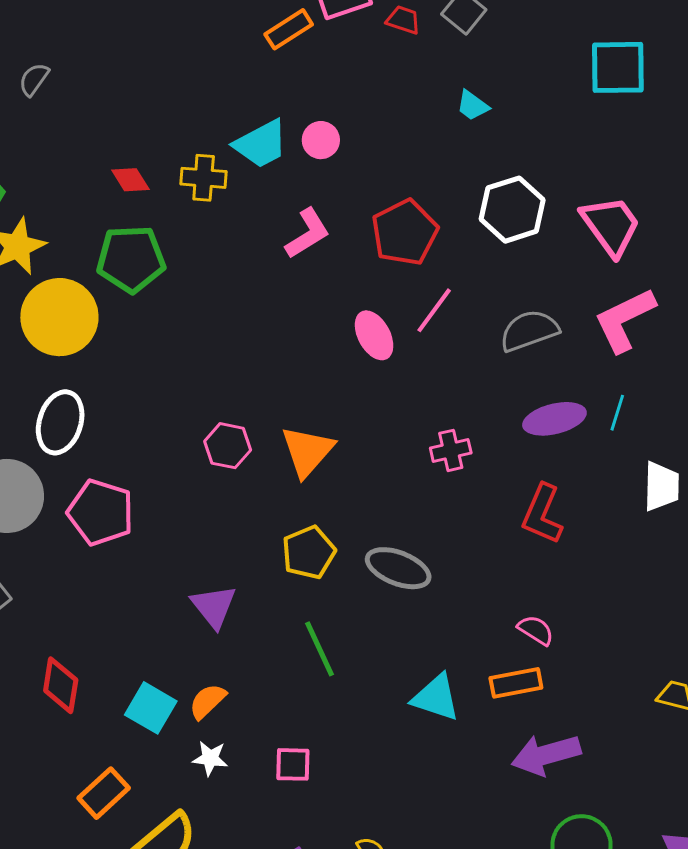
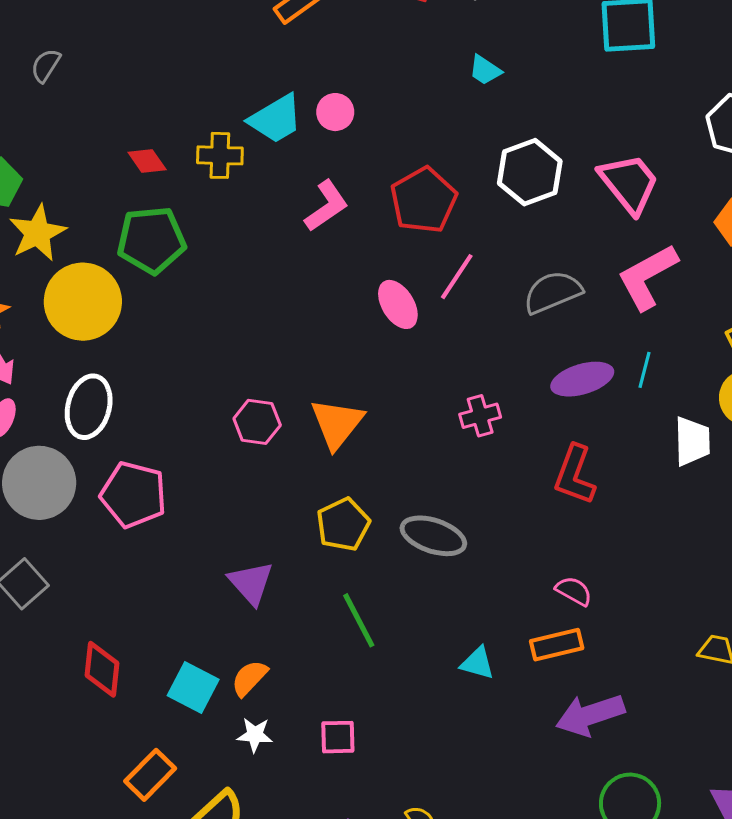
cyan triangle: (436, 698) -> (477, 663), size x0.7

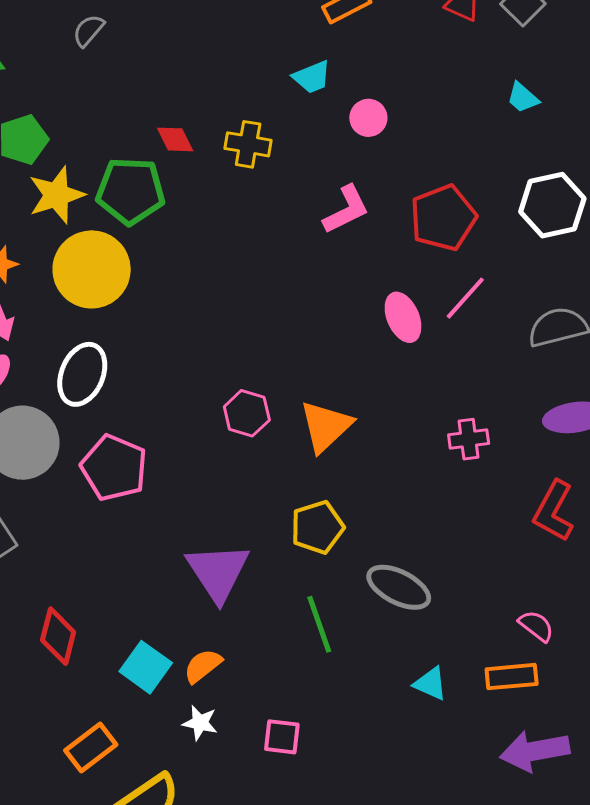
cyan trapezoid: (276, 119) -> (312, 77), moved, size x0.7
green pentagon: (151, 240) -> (131, 191), moved
gray ellipse: (433, 536) -> (399, 587), moved
purple triangle: (251, 583) -> (218, 572), size x1.4

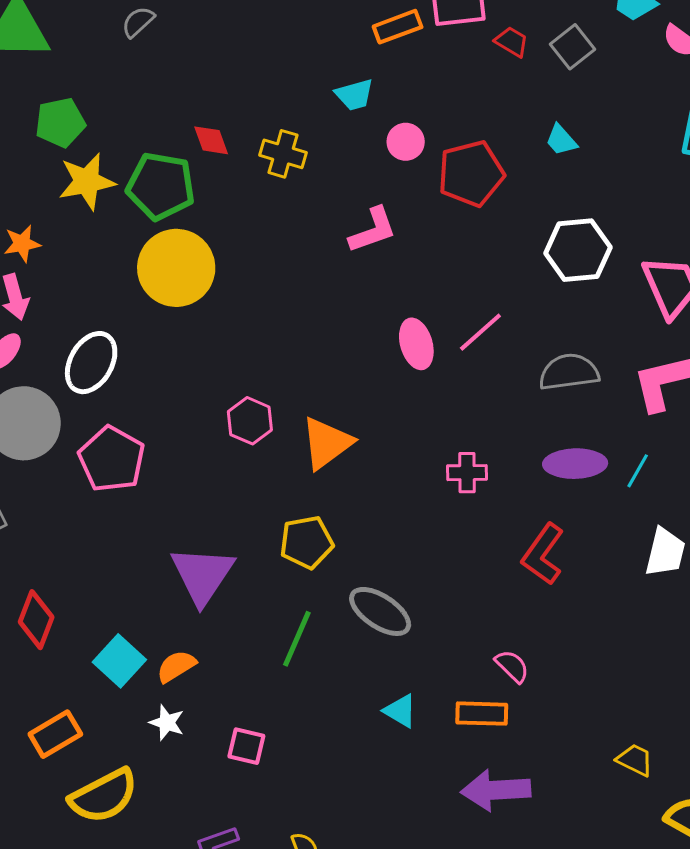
red pentagon: (443, 218) -> (471, 174), moved
yellow circle: (92, 269) -> (176, 268), moved
green line: (319, 624) -> (297, 639), turned 36

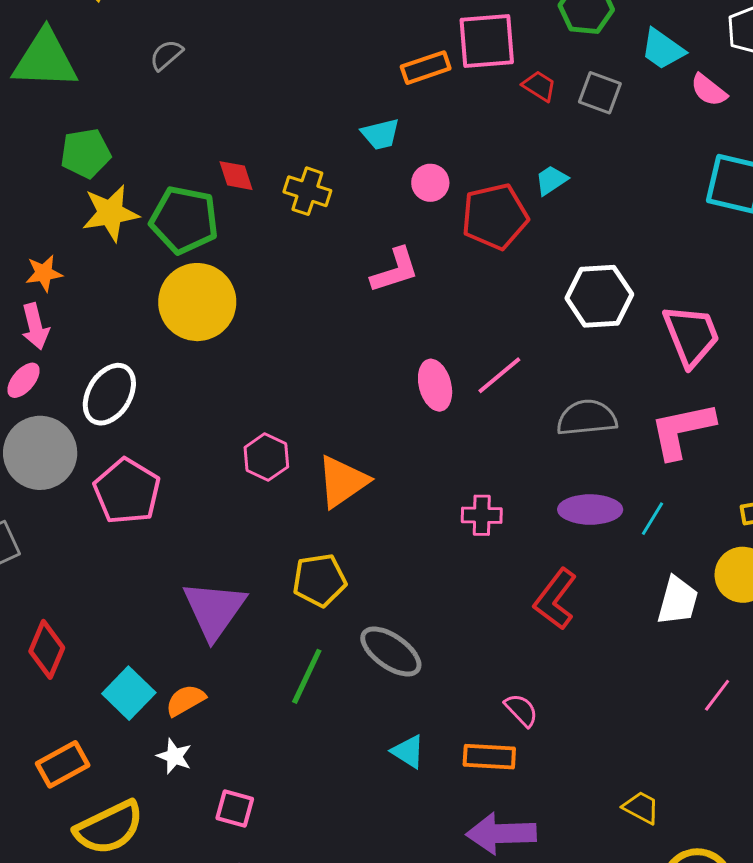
gray square: (572, 47) -> (600, 93), turned -33
cyan trapezoid: (561, 140) -> (551, 180), moved, turned 96
pink square: (246, 746) -> (235, 809), moved

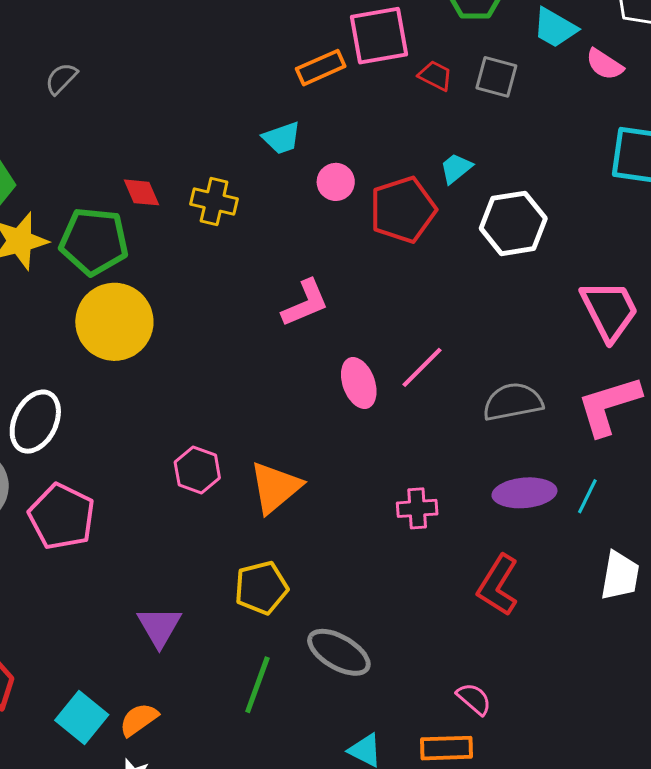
pink L-shape: (395, 270) -> (305, 303), moved
white hexagon: (599, 296) -> (513, 223), moved
purple triangle: (214, 610) -> (159, 627), size x0.7

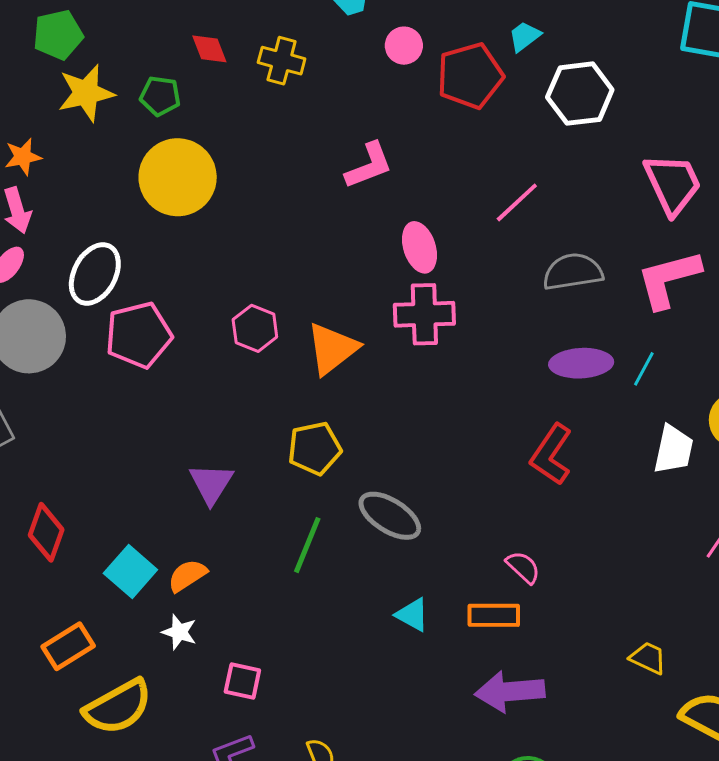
green pentagon: (94, 241) -> (160, 96), size x0.6
pink line: (422, 367) -> (517, 202), moved
pink cross: (417, 508) -> (424, 314), moved, size x1.5
pink pentagon: (62, 517) -> (139, 335), moved, turned 30

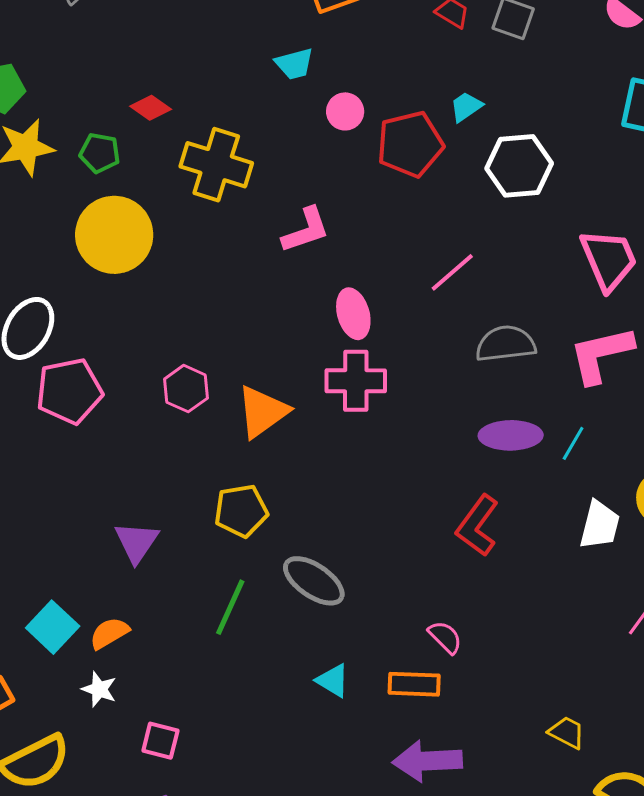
red diamond: (209, 49) -> (151, 108), turned -36
yellow cross: (282, 61) -> (216, 165), moved, size x1.5

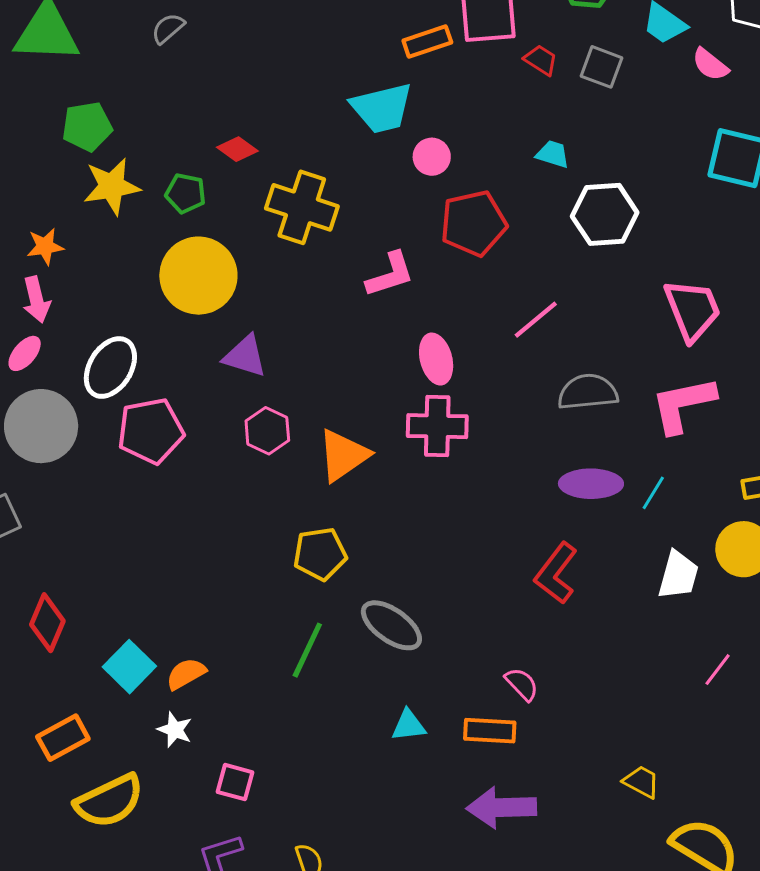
cyan trapezoid: (294, 64) -> (382, 108), size x1.6
cyan trapezoid: (466, 107) -> (553, 154), turned 51
red pentagon: (410, 144) -> (474, 223), moved
purple triangle: (137, 542) -> (245, 356), moved, turned -48
cyan triangle: (333, 681) -> (409, 725), turned -39

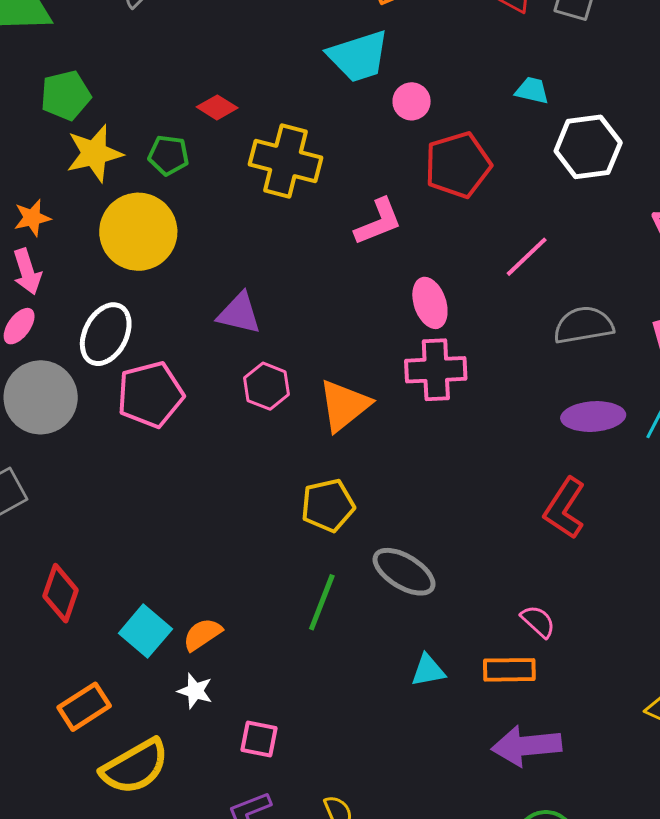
yellow circle: (198, 276) -> (138, 232), moved

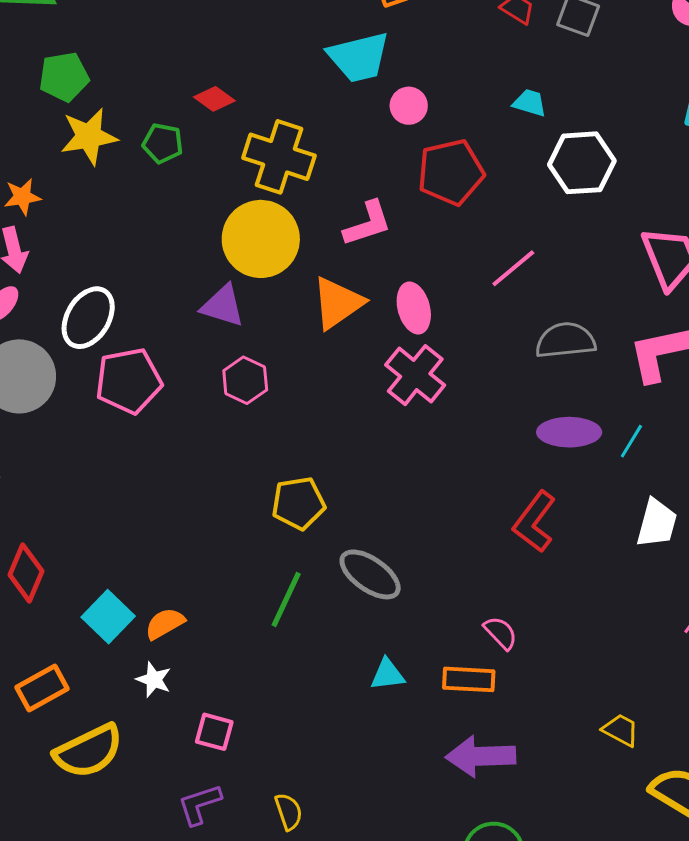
yellow circle: (138, 232) -> (261, 239), moved
pink cross: (436, 370) -> (415, 375), turned 38
orange triangle: (344, 405) -> (338, 303), moved

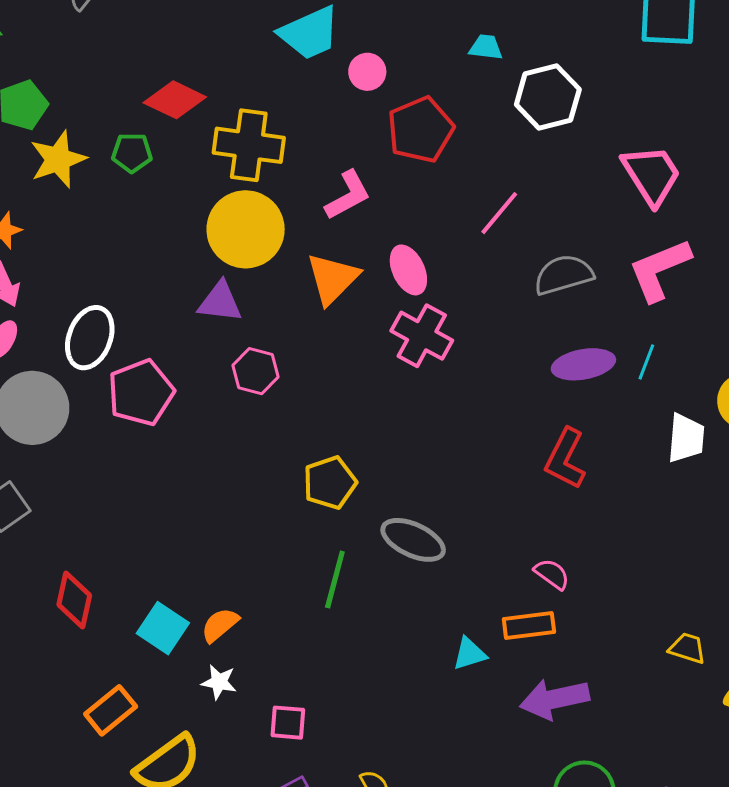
red diamond: (214, 99) -> (175, 100), size x1.5
cyan triangle: (387, 674) -> (469, 654), moved

